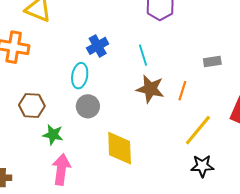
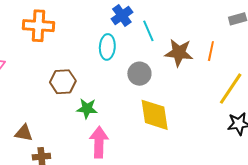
cyan line: (143, 55) -> (148, 31), moved
gray circle: (88, 106) -> (139, 74), moved

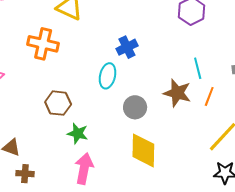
cyan line: (148, 31) -> (198, 68), moved

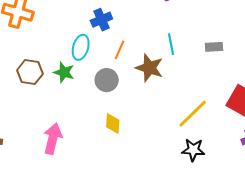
orange line: (209, 96) -> (120, 50), moved
green star: (78, 133) -> (64, 72), moved
yellow diamond: (143, 150) -> (113, 124), size x0.6

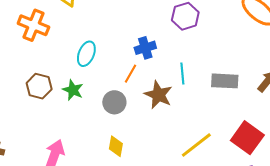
blue cross: (101, 20) -> (145, 48), moved
cyan ellipse: (81, 47) -> (86, 54), moved
gray rectangle: (214, 47) -> (225, 81), size x1.5

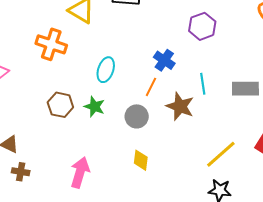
blue cross: (145, 48) -> (164, 60), turned -35

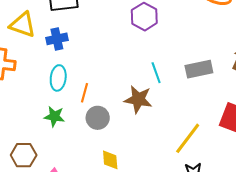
blue cross: (164, 60) -> (57, 39), moved, turned -35
orange line: (151, 87) -> (85, 93), moved
brown hexagon: (60, 105) -> (24, 155), moved

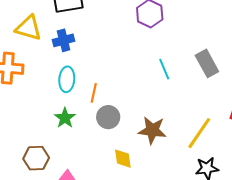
gray rectangle: (199, 69) -> (207, 63), turned 76
brown star: (138, 99) -> (152, 130), moved
green star: (54, 116) -> (65, 118), turned 30

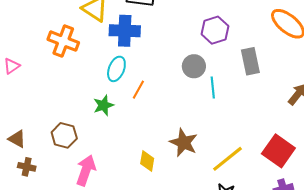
blue cross: (64, 40) -> (125, 31), size x1.4
gray rectangle: (207, 63) -> (250, 61), moved
gray circle: (108, 117) -> (194, 66), moved

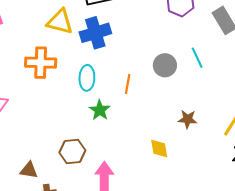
gray circle: (194, 66) -> (165, 65), moved
cyan ellipse: (116, 69) -> (87, 78), moved
brown star: (184, 143) -> (188, 119), size x0.7

